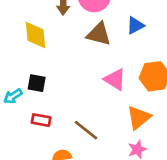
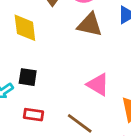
pink triangle: (115, 80) -> (98, 85), moved

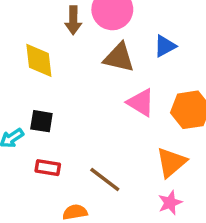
pink triangle: (98, 85) -> (141, 103), moved

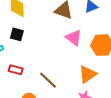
black square: (41, 121) -> (17, 34), moved

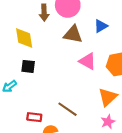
red rectangle: (16, 70) -> (34, 117), moved

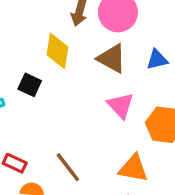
yellow diamond: (24, 38) -> (57, 51), moved
orange triangle: (108, 97) -> (133, 168), turned 36

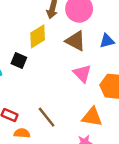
yellow diamond: (57, 51) -> (38, 36), turned 50

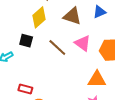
brown line: (47, 117) -> (57, 47), moved

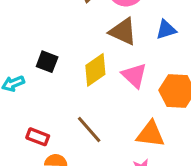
yellow diamond: (39, 17) -> (95, 70), moved
brown line: (57, 47) -> (89, 129), moved

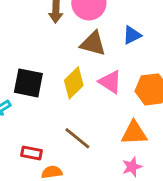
black square: (47, 62) -> (28, 83), size x1.5

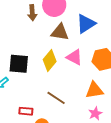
blue triangle: (132, 35) -> (86, 24), size x1.5

